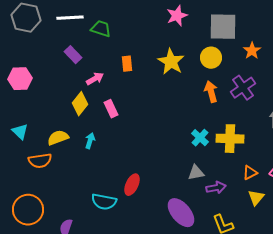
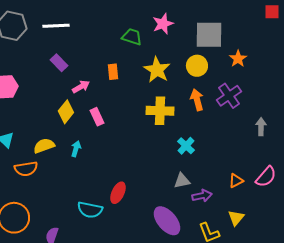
green trapezoid: (101, 29) -> (132, 37), moved
yellow cross: (230, 139) -> (160, 111), moved
yellow triangle: (256, 198) -> (236, 218), moved

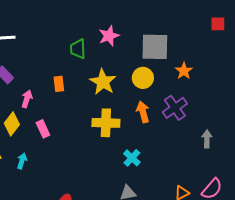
green trapezoid: (132, 37) -> (78, 49), turned -110
pink arrow: (81, 87) -> (27, 99), turned -42

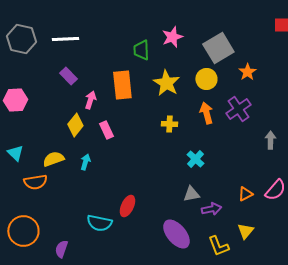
gray square: (155, 47) -> (218, 48), turned -32
orange rectangle: (59, 84) -> (122, 85), size x1.8
yellow cross: (106, 123) -> (169, 124), size x0.6

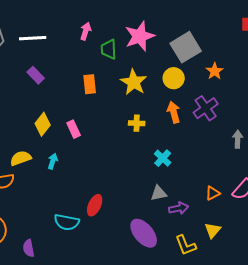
pink star: (172, 37) -> (140, 36), size x1.4
orange rectangle: (122, 85) -> (90, 84), size x0.7
pink arrow: (90, 100) -> (86, 31), moved
purple semicircle: (61, 249) -> (29, 248), turned -30

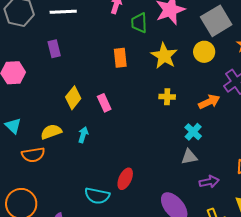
purple rectangle: (36, 75) -> (54, 49), moved, turned 30
orange arrow: (174, 112) -> (209, 102), moved, turned 80
gray triangle: (159, 193) -> (189, 157), moved

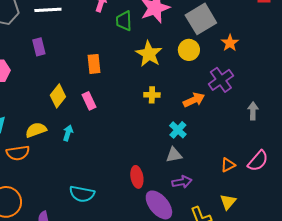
orange rectangle: (120, 58) -> (94, 64), moved
red ellipse: (125, 179) -> (137, 177), moved, turned -35
purple arrow: (209, 182) -> (182, 182), moved

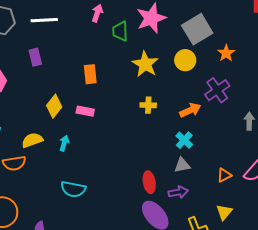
pink rectangle: (89, 101) -> (85, 111), turned -54
cyan cross: (178, 130) -> (184, 140), moved
gray triangle: (174, 155) -> (182, 165), moved
red ellipse: (137, 177) -> (149, 182), moved
cyan semicircle: (82, 194) -> (73, 189), moved

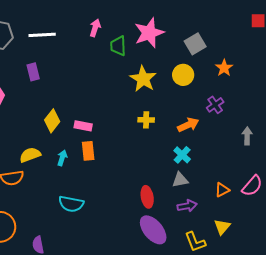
gray square: (197, 29) -> (195, 44), size x0.7
orange rectangle: (90, 74) -> (88, 151), moved
purple cross: (217, 90) -> (215, 105), size x0.7
purple arrow: (178, 192) -> (187, 206), moved

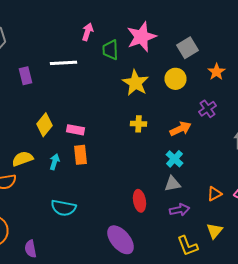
white line: (42, 35) -> (64, 63), moved
purple ellipse: (153, 230) -> (120, 240), moved

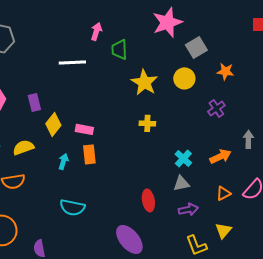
pink star: (142, 37) -> (167, 22), moved
orange star: (216, 72) -> (225, 71), turned -30
purple rectangle: (26, 76) -> (34, 102), moved
orange arrow: (180, 129) -> (220, 156), moved
yellow semicircle: (22, 159) -> (23, 147), moved

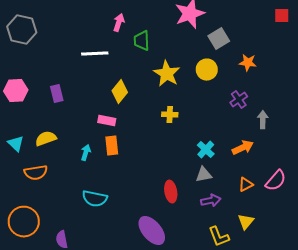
yellow diamond: (53, 124) -> (120, 92), moved
gray arrow: (248, 139) -> (263, 120), moved

